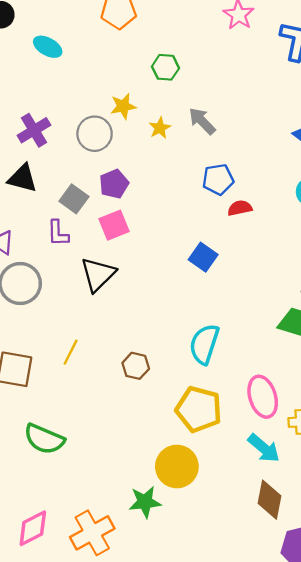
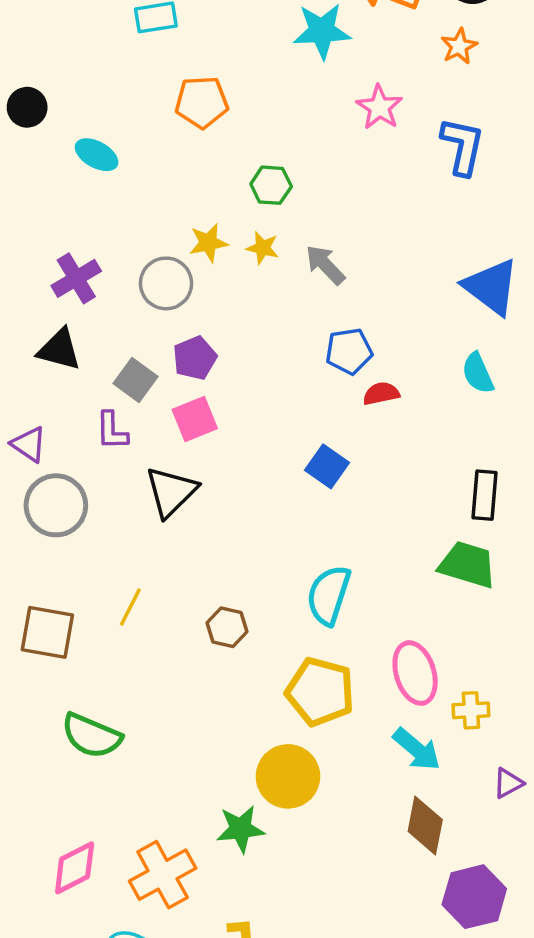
yellow star: (160, 128) -> (263, 248), moved, turned -30

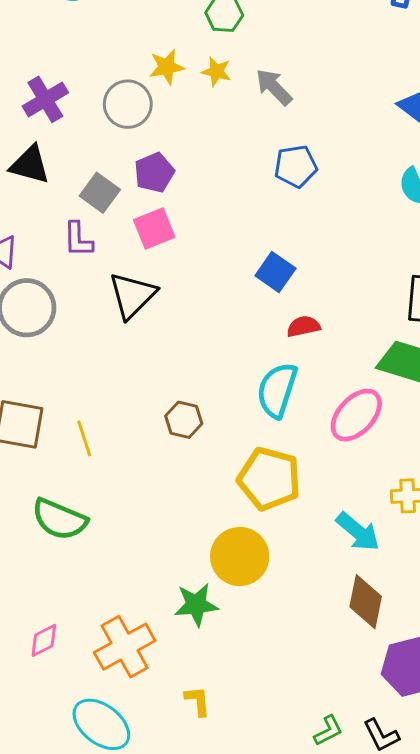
red semicircle: (381, 394) -> (303, 326), moved
yellow line: (130, 607) -> (84, 438), moved, turned -45
pink ellipse: (415, 673) -> (356, 415), moved, turned 60
pink diamond: (75, 868) -> (44, 640), size x0.7

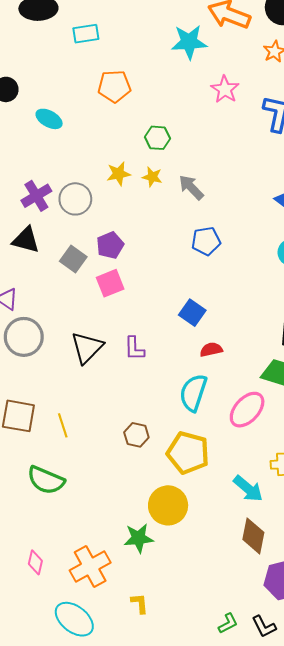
gray circle: (128, 104) -> (75, 199), moved
purple L-shape: (78, 239) -> (134, 348), moved
black triangle: (132, 295) -> (87, 347), moved
brown hexagon: (184, 420) -> (136, 435), moved
pink diamond: (44, 640) -> (35, 562), turned -50

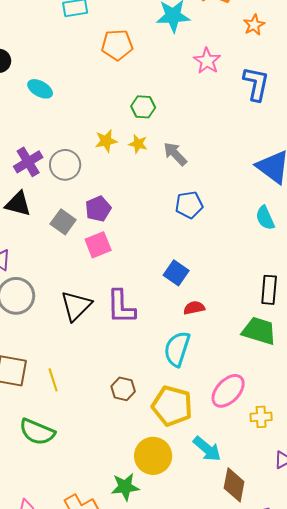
orange pentagon: (114, 86) -> (117, 45), moved
purple L-shape: (134, 348) -> (121, 307), size x1.5
pink ellipse: (247, 410) -> (228, 391), moved
cyan arrow: (248, 489) -> (207, 449), moved

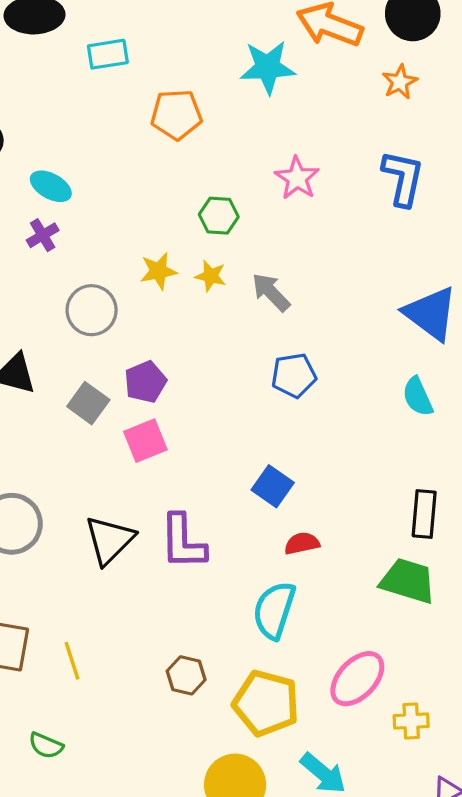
pink star: (207, 61) -> (297, 178), moved
purple cross: (28, 162) -> (43, 235), moved, size x0.7
green semicircle: (37, 432) -> (46, 745), size x0.6

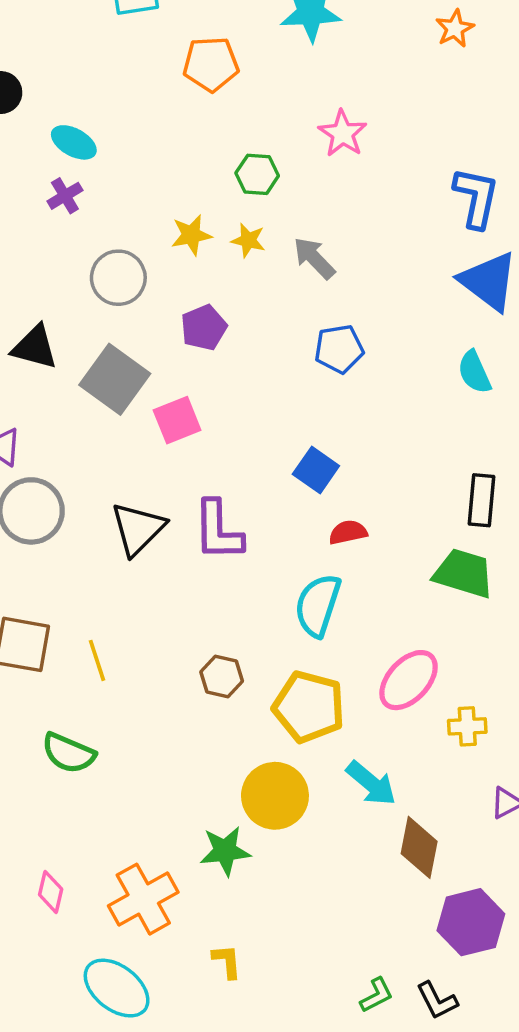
blue L-shape: (403, 178) -> (476, 198), moved
purple pentagon: (145, 382) -> (204, 328), moved
gray square: (88, 403) -> (115, 379), size x1.5
green semicircle: (46, 745) -> (68, 753), size x1.4

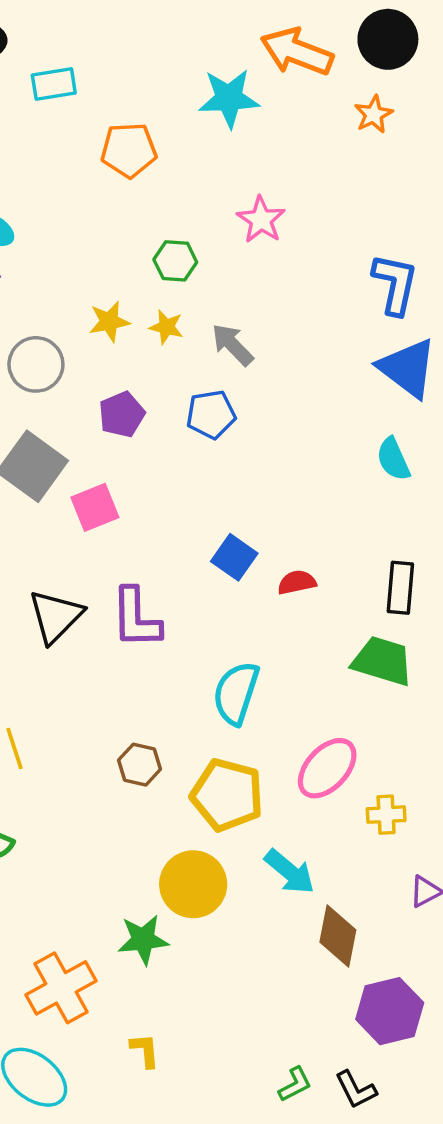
blue pentagon: (339, 349) -> (211, 414), moved
red semicircle: (348, 532) -> (297, 582), moved

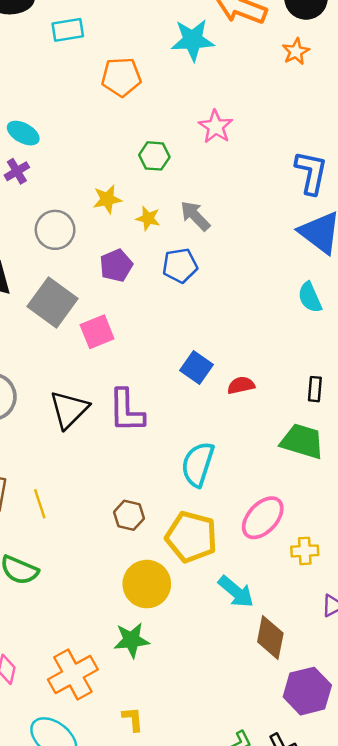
yellow star: (166, 327) -> (148, 218), moved
black rectangle: (400, 588) -> (315, 389), size x0.7
yellow circle: (193, 884) -> (147, 584), moved

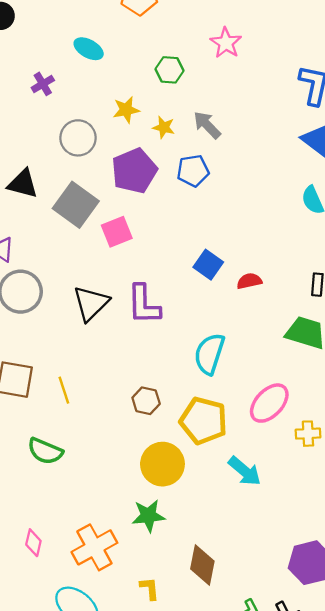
cyan ellipse: (23, 133) -> (89, 49), moved
purple pentagon: (116, 266) -> (134, 171), size x1.5
brown diamond: (270, 638) -> (202, 565), moved

